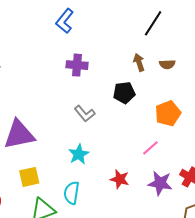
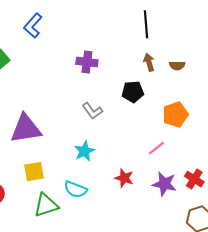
blue L-shape: (65, 21) -> (33, 26), moved
black line: (153, 23) -> (146, 24), moved, turned -40
cyan semicircle: (72, 193) -> (76, 189), turned -80

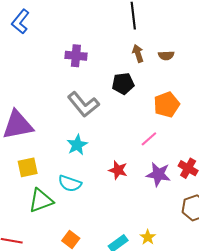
gray L-shape: (92, 111) -> (83, 104), size x1.5

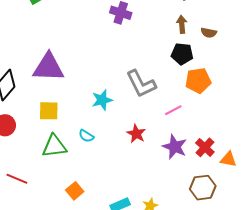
black pentagon: (123, 84) -> (182, 54), moved
gray L-shape: (83, 104) -> (141, 84), moved
cyan semicircle: (70, 184) -> (86, 136), size x0.7

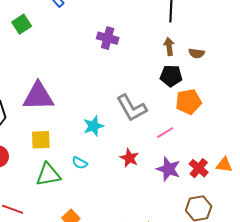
orange triangle: (228, 159) -> (224, 165), moved

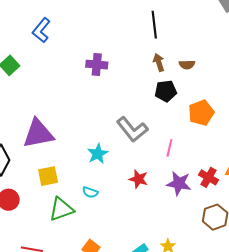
orange pentagon: (189, 102) -> (201, 113), moved
pink line: (165, 133) -> (169, 148), turned -36

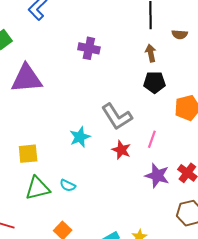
brown semicircle: (187, 65) -> (180, 34), moved
purple triangle: (38, 134) -> (26, 79), moved
red star: (138, 179) -> (121, 150), moved
cyan semicircle: (90, 192) -> (68, 185), moved

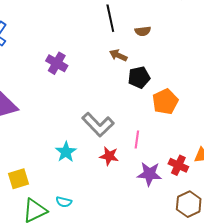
purple cross: (89, 48) -> (57, 63), turned 30
brown arrow: (151, 53) -> (118, 55), turned -42
black pentagon: (154, 82) -> (139, 77), moved

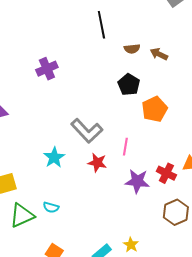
brown semicircle: (143, 31) -> (132, 49), moved
brown arrow: (118, 55) -> (159, 54), moved
purple cross: (57, 63) -> (47, 69), turned 35
black pentagon: (139, 77) -> (129, 84), turned -30

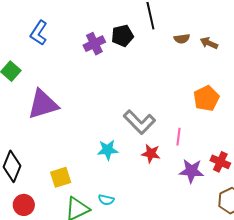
purple cross: (47, 69) -> (94, 44), moved
black pentagon: (129, 84) -> (122, 36), moved, turned 30
cyan star: (54, 157) -> (108, 150), turned 30

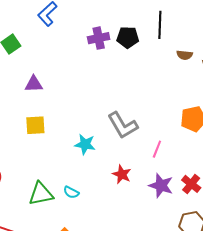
purple triangle: (43, 104) -> (34, 84), size x0.6
red star: (151, 154) -> (122, 174), moved
yellow square: (61, 177) -> (35, 125), moved

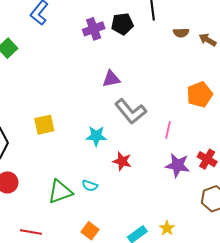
purple triangle: (34, 84) -> (111, 79), moved
red star: (122, 174) -> (122, 161), moved

